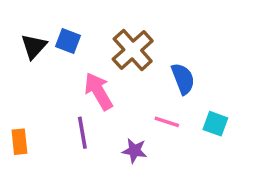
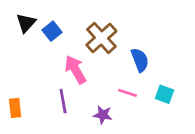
blue square: (68, 41) -> (52, 31), turned 30
black triangle: (34, 46) -> (26, 23), moved

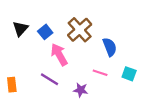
black triangle: (26, 23) -> (20, 29), moved
blue square: (52, 31) -> (45, 32), moved
purple line: (63, 101) -> (49, 79), turned -48

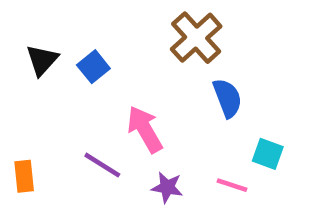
brown cross: (80, 30) -> (196, 38), moved
pink arrow: (59, 54) -> (145, 129), moved
pink line: (100, 73) -> (232, 185), moved

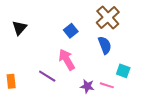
brown cross: (196, 38) -> (108, 17), moved
blue square: (93, 67) -> (71, 31), moved
purple star: (167, 187) -> (87, 86), moved

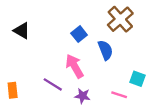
black triangle: (19, 28) -> (22, 31), turned -42
blue semicircle: (105, 45) -> (105, 50), moved
purple star: (87, 86) -> (82, 96), moved

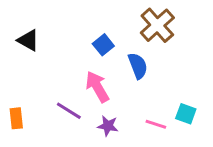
cyan square: (138, 79) -> (186, 114), moved

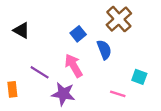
purple line: (69, 111) -> (40, 72), moved
cyan square: (186, 114) -> (139, 77), moved
purple star: (108, 126) -> (63, 94), moved, size x1.5

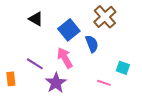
black triangle: (21, 30) -> (36, 19), moved
blue square: (78, 34) -> (69, 30), size x1.5
purple star: (63, 94) -> (56, 83), turned 30

